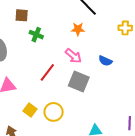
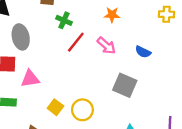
red line: (47, 72) -> (76, 42), moved
gray square: (79, 81) -> (125, 85), moved

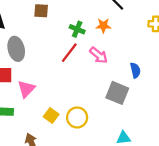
green cross: (64, 20) -> (77, 29), moved
blue semicircle: (143, 52) -> (135, 70), moved, turned -128
pink triangle: (30, 79) -> (26, 89), turned -36

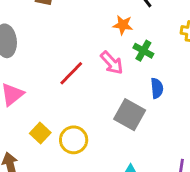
green cross: (77, 29) -> (143, 51), moved
red line: (69, 53) -> (71, 73), moved

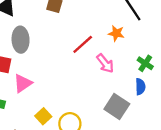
green cross: (143, 51) -> (145, 63), moved
red line: (71, 73) -> (83, 44), moved

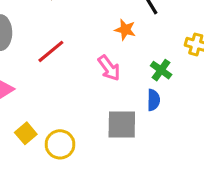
red line: (83, 44) -> (51, 51), moved
gray square: (117, 106) -> (122, 124), turned -35

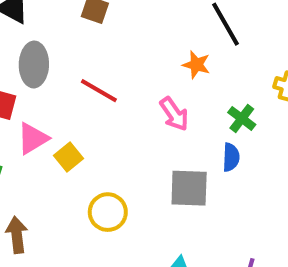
red line: (51, 51) -> (99, 91), turned 68
yellow square: (26, 133) -> (69, 157), moved

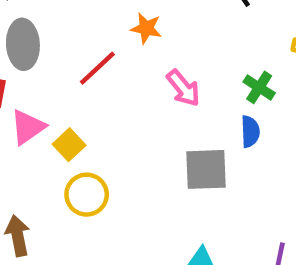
orange star: (196, 65) -> (146, 28), moved
red line: (99, 91) -> (97, 68), turned -69
yellow circle: (108, 212) -> (87, 195), moved

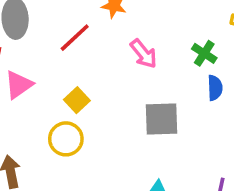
blue semicircle: (250, 132) -> (215, 88), moved
yellow square: (69, 145) -> (77, 100), moved

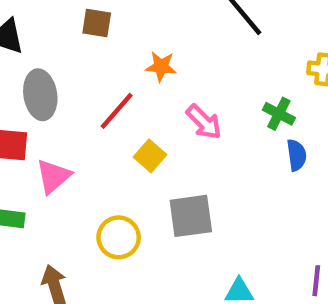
yellow square: (77, 100) -> (150, 156), moved
gray square: (162, 119) -> (191, 216), moved

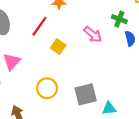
pink arrow: (204, 122) -> (93, 34), moved
gray square: (191, 216) -> (86, 94), moved

